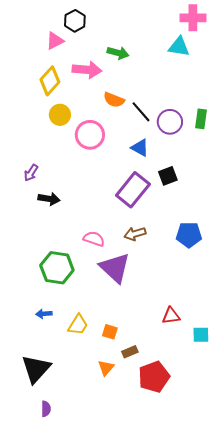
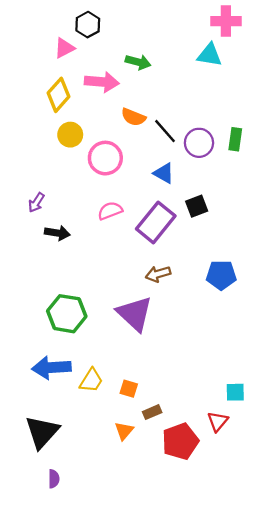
pink semicircle: (94, 239) -> (110, 211), moved, turned -40
blue arrow: (44, 314) -> (51, 368), size x2.0
red triangle: (171, 316) -> (218, 421), moved, turned -42

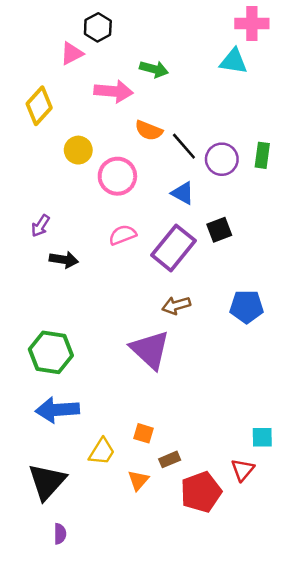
yellow diamond: (59, 95) -> (39, 106), moved
green hexagon: (67, 314) -> (51, 352), moved
yellow trapezoid: (91, 380) -> (102, 452), moved

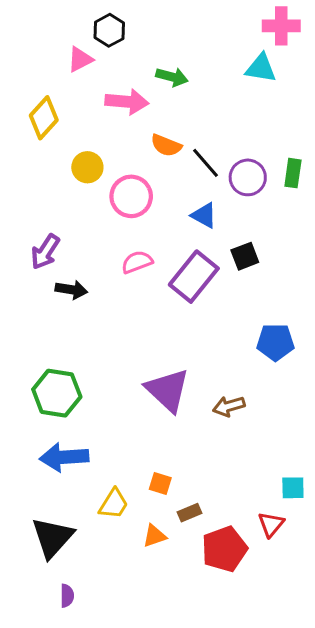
purple arrow: (40, 226) -> (45, 252), size x1.4
brown arrow: (176, 305) -> (229, 406), moved
orange triangle: (138, 480) -> (154, 536), turned 30

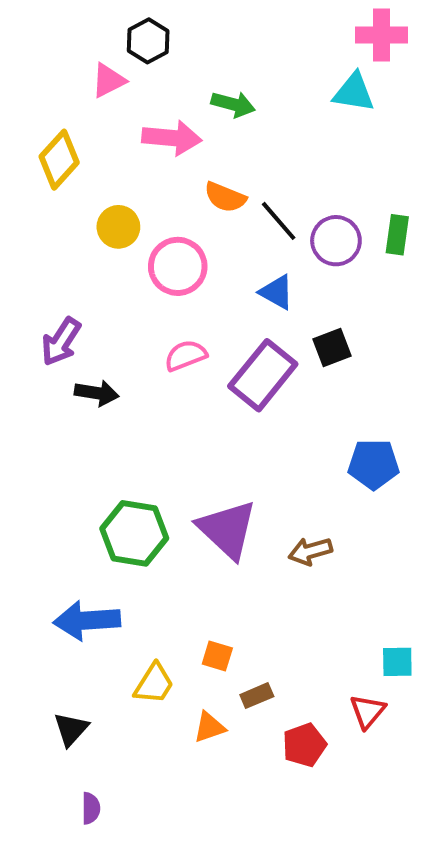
green hexagon: (57, 393) -> (134, 533), moved
black triangle: (52, 537) -> (71, 729), size x0.6
red pentagon: (224, 549) -> (304, 745), size x0.7

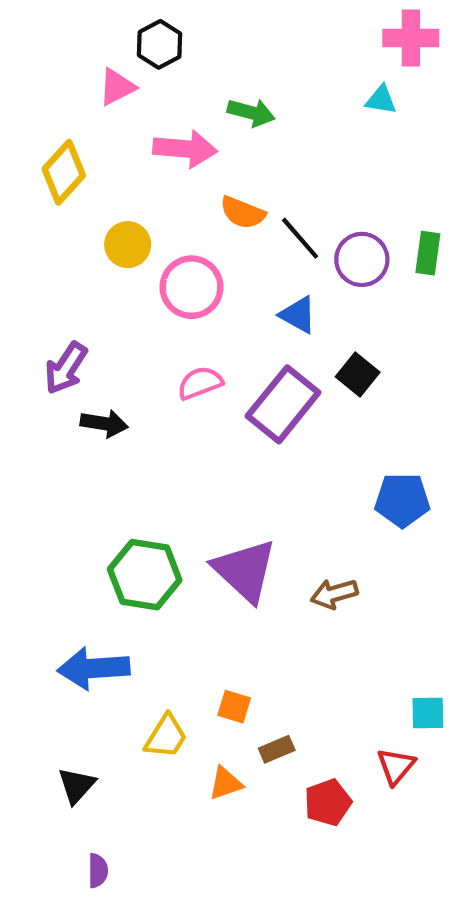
cyan triangle: (354, 92) -> (381, 100), size x0.7
black square: (332, 347) -> (358, 374), turned -30

